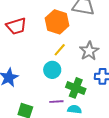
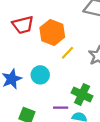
orange hexagon: (57, 22) -> (52, 32), moved
cyan circle: (52, 70) -> (40, 75), moved

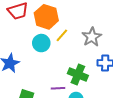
cyan circle: (40, 75) -> (41, 43), moved

